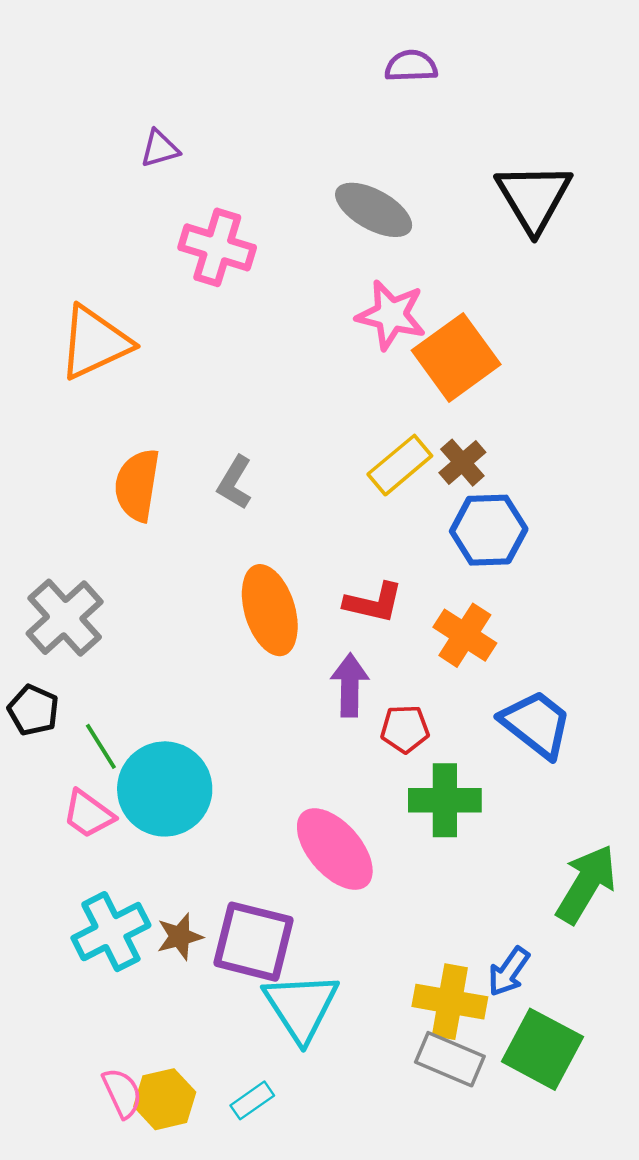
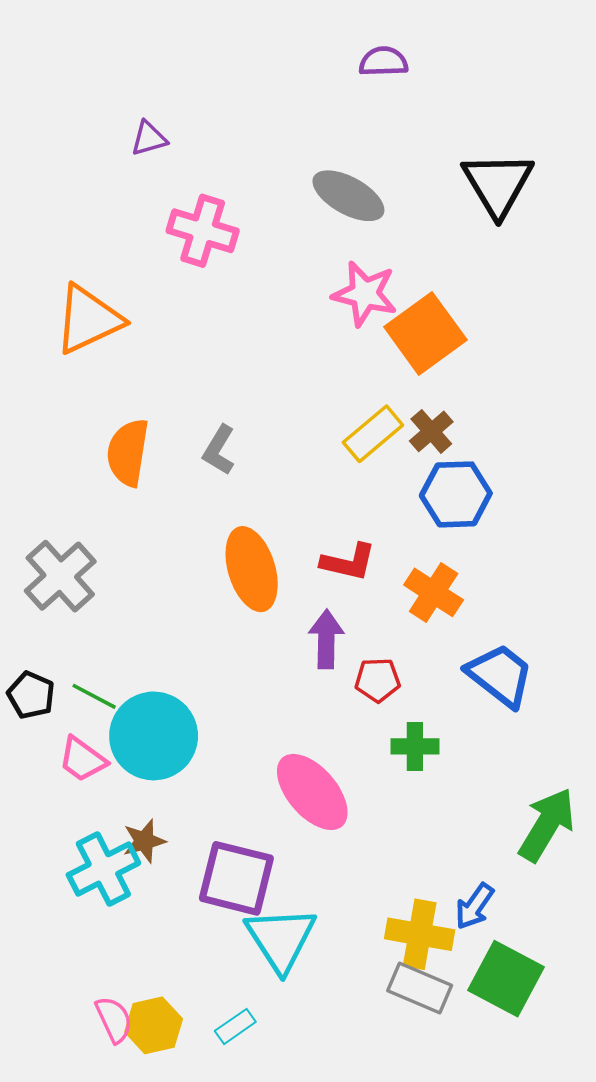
black pentagon: (33, 710) -> (31, 695), moved
green line: (101, 746) -> (94, 696), turned -30
green cross: (445, 800) -> (415, 746), size x0.7
brown star: (180, 937) -> (144, 841), moved

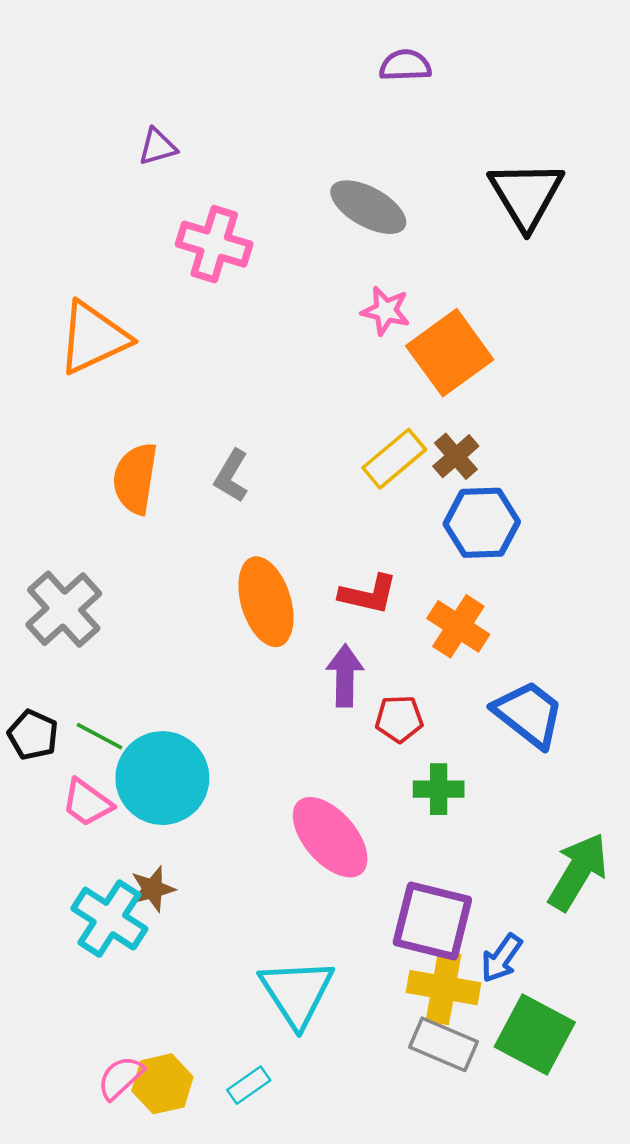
pink star: (365, 294) -> (386, 311), size x0.7
cyan cross: (103, 869) -> (109, 919), turned -30
purple square: (236, 878) -> (432, 921), moved
pink semicircle: (114, 1019) -> (120, 1078), turned -108

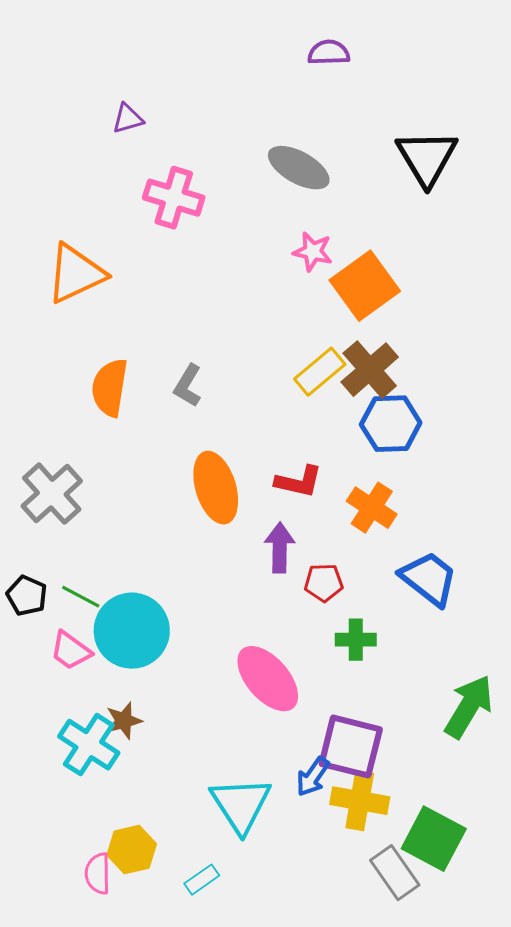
brown cross: (456, 456) -> (370, 370), size x1.5
blue arrow: (501, 958) -> (313, 777), moved
gray rectangle: (444, 1044) -> (395, 873), moved, turned 32
pink semicircle: (120, 1078) -> (98, 874), turned -48
yellow hexagon: (162, 1084) -> (132, 850), moved

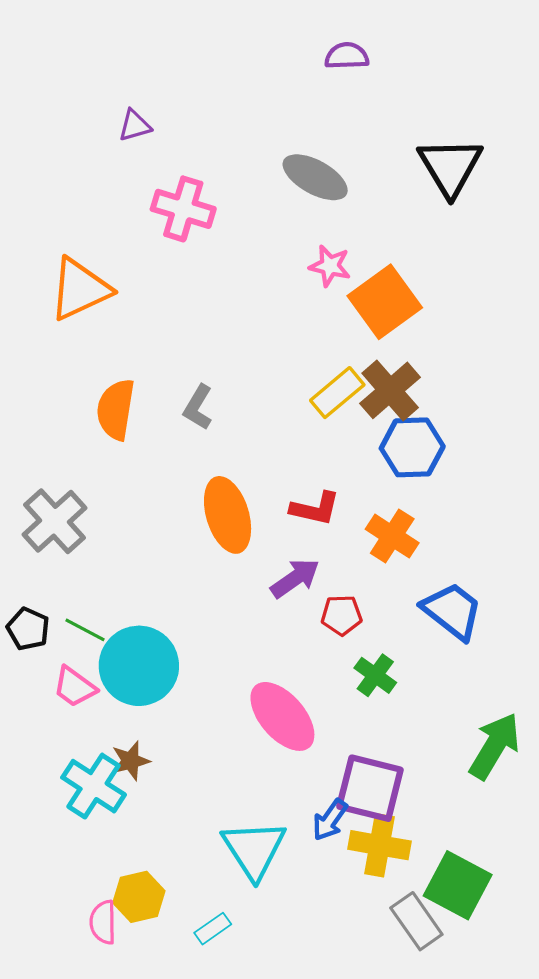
purple arrow: (280, 548) -> (295, 578), turned 54
green cross: (356, 640) -> (375, 675), turned 36

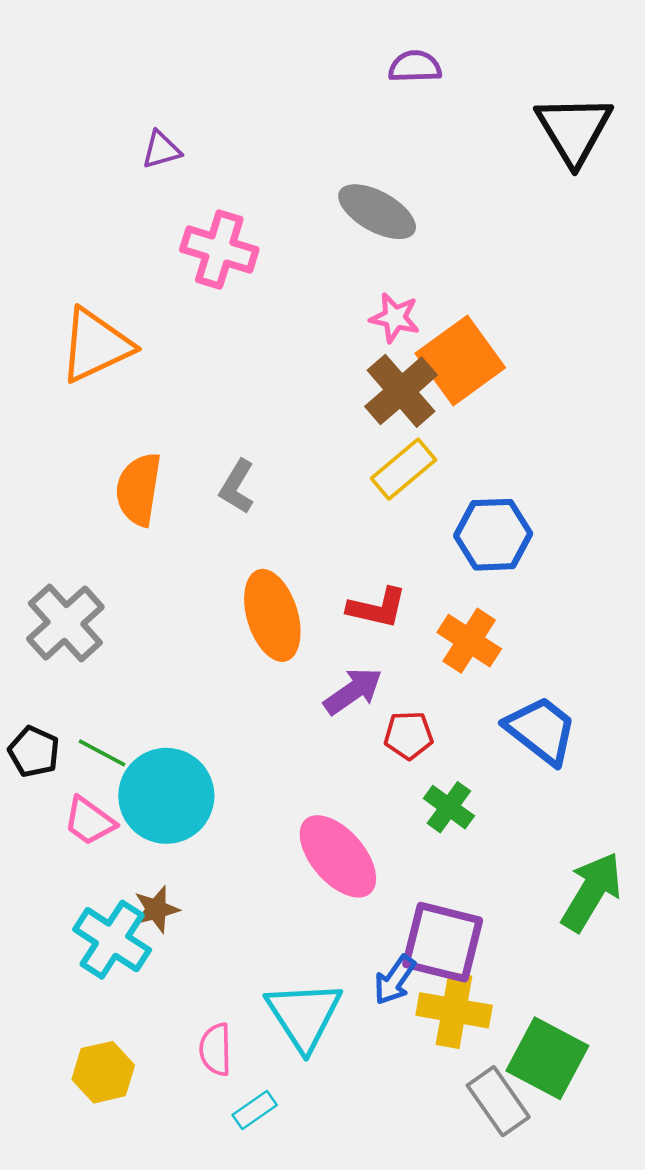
black triangle: (450, 167) -> (574, 130), moved
brown cross: (390, 390) -> (401, 391), moved
yellow hexagon: (139, 897) -> (103, 1072), moved
pink semicircle: (103, 922) -> (216, 1049), moved

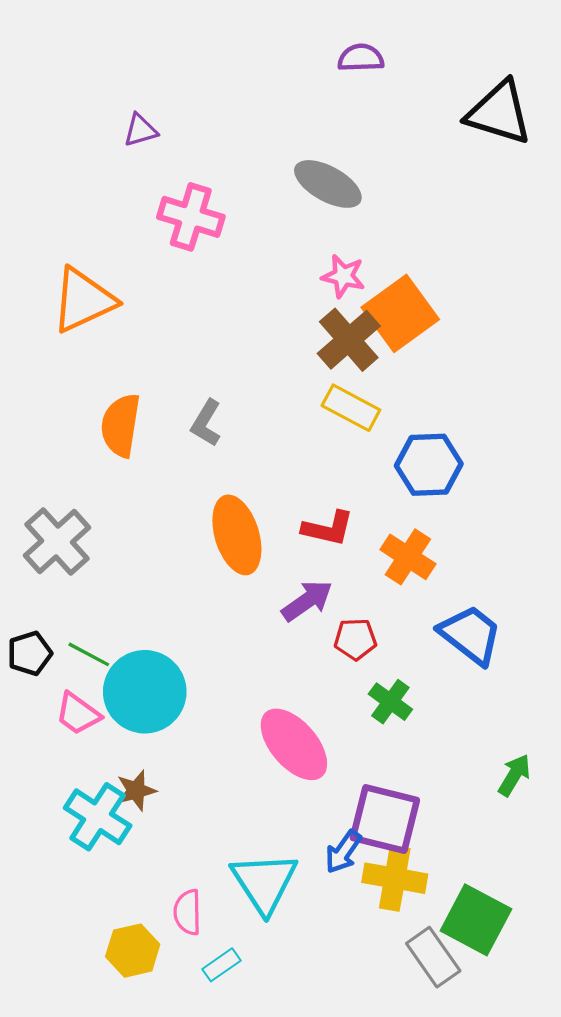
black triangle: (574, 130) -> (499, 113), turned -42
yellow rectangle: (404, 469) -> (351, 408), turned 68
black pentagon: (34, 752) -> (30, 653), turned 30
green arrow: (592, 892) -> (514, 775), size x0.6
yellow hexagon: (103, 1072) -> (133, 951), moved

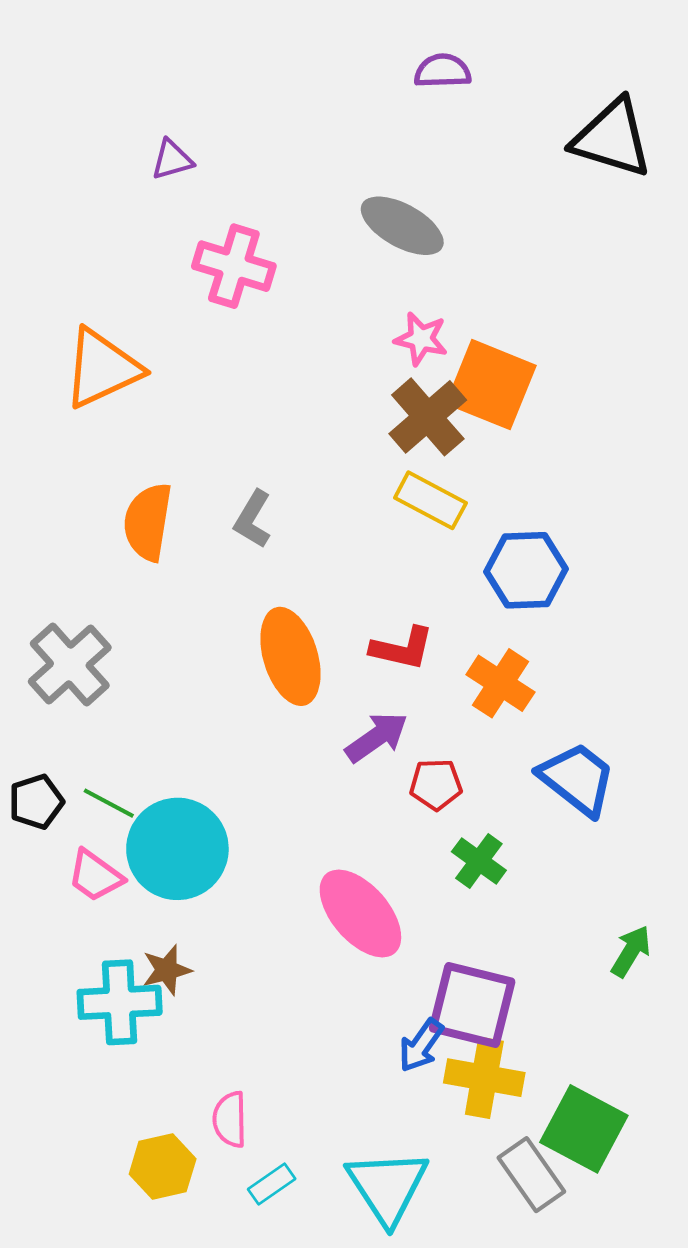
orange square: (400, 313) -> (491, 385), turned -32
cyan cross: (98, 817) -> (120, 1002), turned -36
cyan triangle: (264, 883) -> (387, 1187), moved

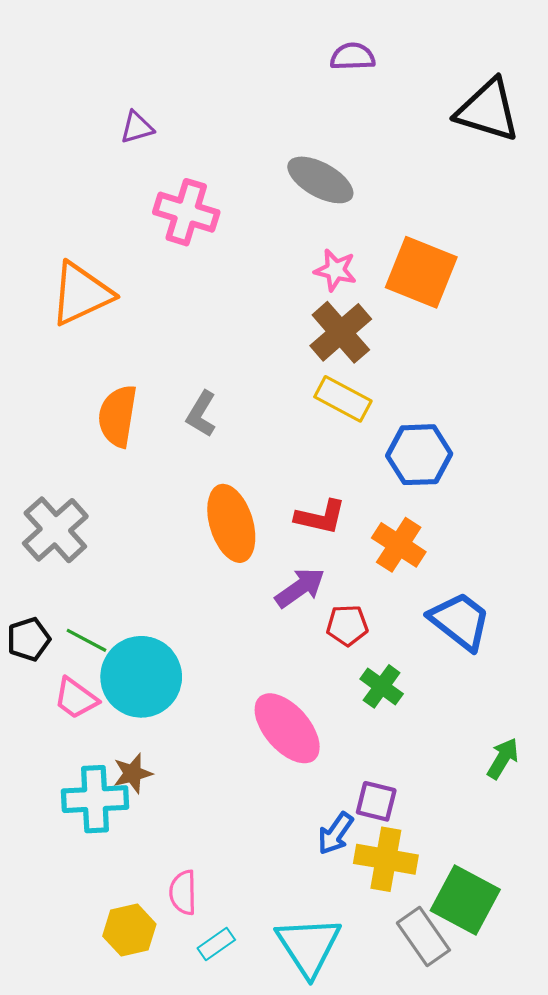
orange square: (491, 385) -> (421, 272), moved
purple square: (472, 1005) -> (376, 801), size x0.6

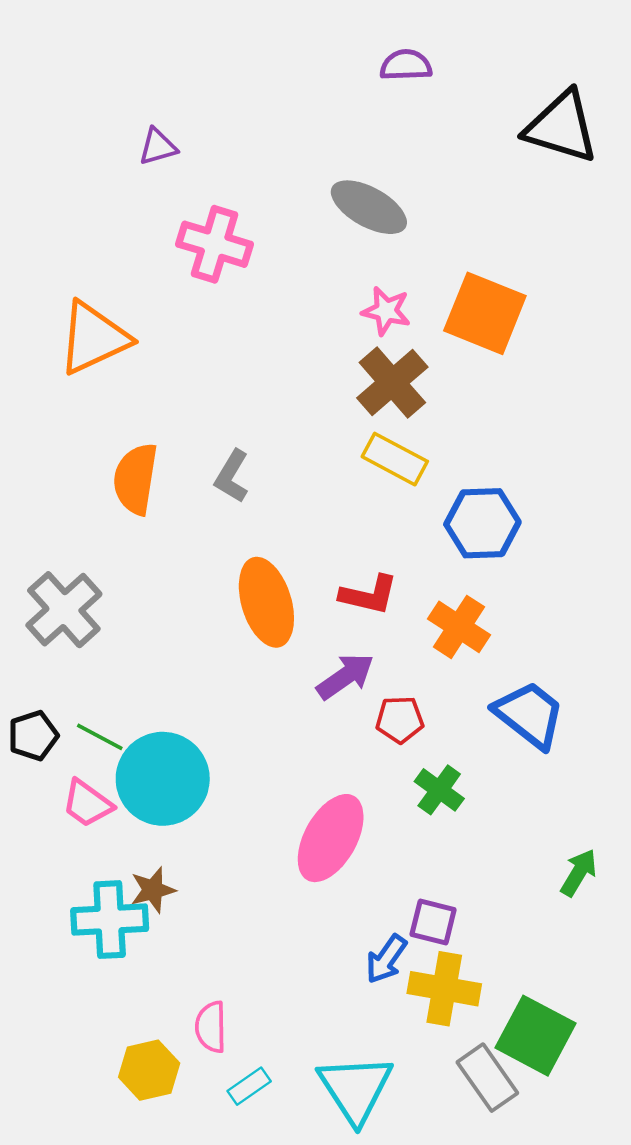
pink ellipse: (287, 728) -> (331, 838), turned 70

